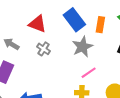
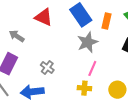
gray cross: (44, 49) -> (47, 67), moved
pink line: (89, 73) -> (92, 68), turned -35

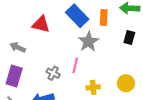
pink line: (92, 68) -> (75, 65), moved

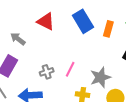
gray star: (88, 42) -> (100, 77), moved
gray cross: (53, 73) -> (47, 72), turned 32

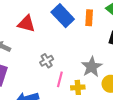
pink line: (70, 69) -> (60, 79), moved
gray cross: (47, 72) -> (47, 61), moved

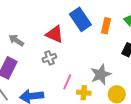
red triangle: (26, 24) -> (55, 34), moved
gray cross: (47, 61) -> (49, 58), moved

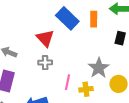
red triangle: (55, 34) -> (45, 38), turned 36
gray cross: (49, 58) -> (45, 63), turned 32

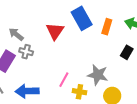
gray cross: (45, 63) -> (26, 52), moved
gray star: (99, 68) -> (98, 75), turned 30

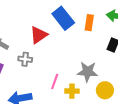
red triangle: (55, 31) -> (39, 35), turned 30
gray cross: (26, 52) -> (25, 59), moved

